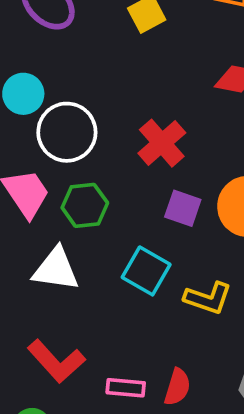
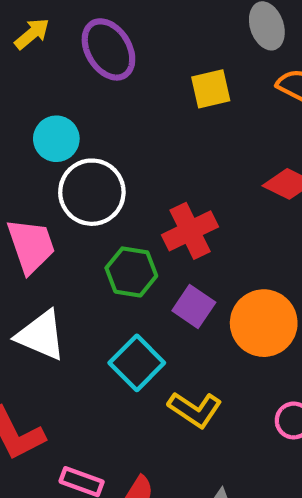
green hexagon: (85, 205) -> (131, 272), moved

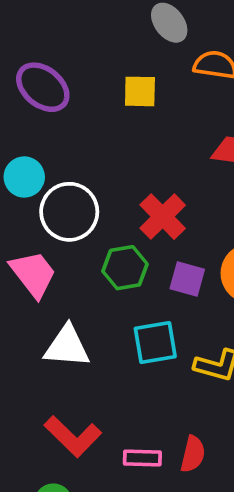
yellow square: (211, 89) -> (140, 91), turned 33
cyan square: (137, 363) -> (155, 343), turned -36

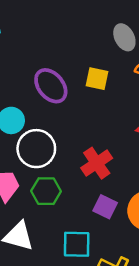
purple ellipse: (43, 87) -> (51, 86), moved
green hexagon: (125, 268) -> (46, 191), moved

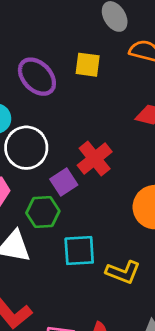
green hexagon: (46, 191) -> (43, 212), moved
purple square: (105, 207) -> (64, 182), moved, turned 35

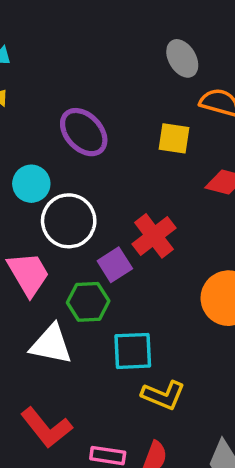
yellow square: (88, 65) -> (174, 138), moved
yellow L-shape: (123, 272) -> (163, 395), moved

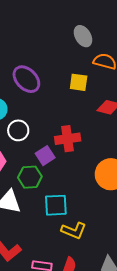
white circle: (69, 221) -> (18, 130), size x0.7
red cross: (154, 236) -> (68, 139), turned 30

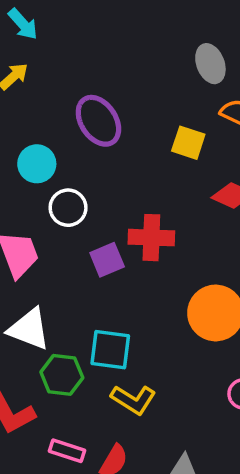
green hexagon: (30, 177) -> (62, 375), moved

